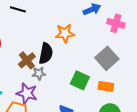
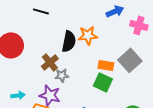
black semicircle: (46, 53) -> (69, 41), moved
orange rectangle: (106, 86) -> (106, 65), moved

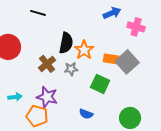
orange star: (88, 35) -> (84, 50), moved, turned -30
orange rectangle: (106, 65) -> (111, 59), moved
gray star: (62, 75) -> (71, 69), moved

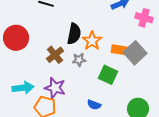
cyan arrow: (15, 97) -> (23, 88), size x1.5

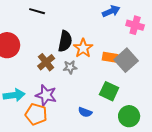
green square: (108, 75) -> (109, 91), moved

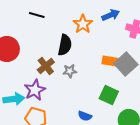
orange star: (83, 48) -> (83, 24), moved
purple star: (46, 95) -> (35, 90), moved, turned 30

